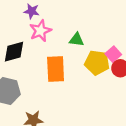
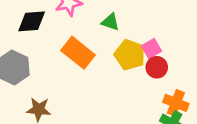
orange rectangle: (56, 69) -> (78, 53), turned -60

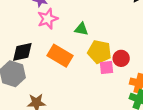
black diamond: (32, 21) -> (22, 52), moved
pink square: (152, 48) -> (107, 68), moved, turned 32

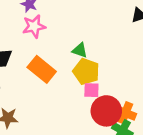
green triangle: (81, 29) -> (80, 50), moved
red circle: (121, 58) -> (106, 111), moved, size x1.6

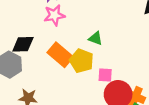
yellow pentagon: (86, 71) -> (82, 61), moved

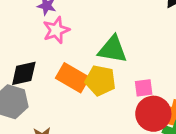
green triangle: (96, 38) -> (113, 49), size x1.6
pink square: (105, 75) -> (144, 88), moved

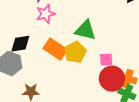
yellow pentagon: (100, 80) -> (75, 52), turned 30

